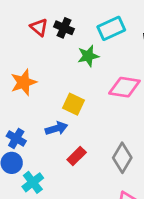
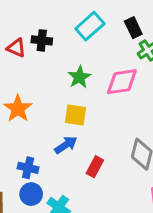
green star: (88, 56) -> (79, 77), moved

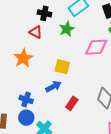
red triangle: (16, 48) -> (36, 32), moved
green star: (79, 77) -> (67, 29), moved

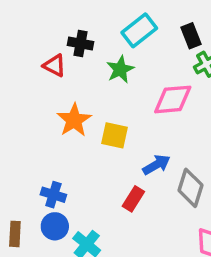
red triangle: (36, 32) -> (54, 66), moved
orange star: (23, 58) -> (74, 120), moved
blue arrow: (53, 86) -> (156, 165), moved

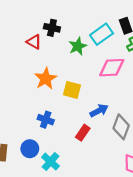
cyan rectangle: (139, 30) -> (102, 34), moved
blue cross: (53, 195) -> (46, 120), moved

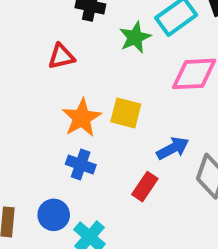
red triangle: (34, 42) -> (61, 56), moved, turned -42
orange star: (46, 79) -> (82, 118), moved

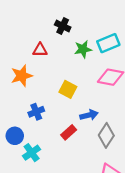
orange star: (82, 118) -> (22, 76), moved
blue cross: (81, 164) -> (36, 112), turned 35

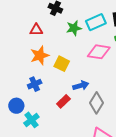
orange star: (22, 76) -> (40, 55), moved

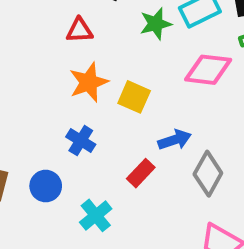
blue cross: (35, 84) -> (81, 141), turned -32
cyan cross: (31, 120) -> (96, 215), moved

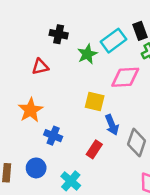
orange star: (89, 82) -> (31, 110), moved
yellow square: (134, 97) -> (95, 102), moved
blue arrow: (175, 140) -> (112, 125), turned 96

